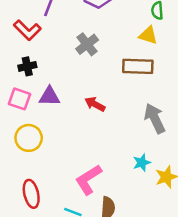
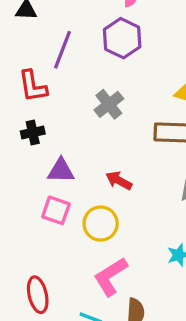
red L-shape: (27, 30) -> (33, 86), turned 36
pink square: (19, 99) -> (56, 210), moved
yellow circle: (29, 138) -> (101, 224), moved

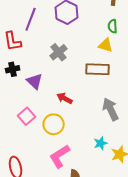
purple triangle: (61, 171) -> (35, 81), moved, turned 42
pink square: (56, 210) -> (27, 116), turned 30

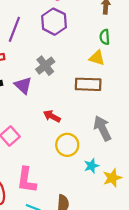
purple triangle: (35, 81) -> (23, 85), moved
yellow circle: (54, 124) -> (67, 145), moved
pink L-shape: (60, 156) -> (27, 180), moved, turned -50

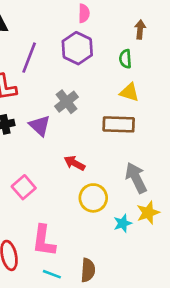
green semicircle: (105, 37) -> (125, 59), moved
yellow star: (112, 178) -> (148, 213), moved

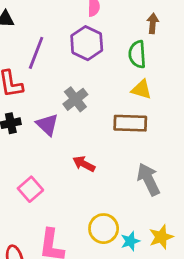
green semicircle: (125, 59) -> (137, 54), size x1.4
yellow circle: (93, 198) -> (104, 229), moved
yellow star: (148, 213) -> (161, 237), moved
cyan star: (123, 223) -> (130, 241), moved

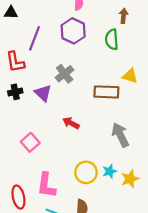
yellow triangle: (141, 89) -> (130, 76), moved
cyan star: (130, 241) -> (110, 171), moved

